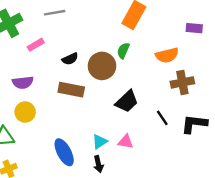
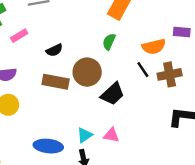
purple rectangle: (194, 28) -> (182, 32), moved
brown circle: (102, 66) -> (87, 72), moved
black line: (162, 118) -> (143, 70), moved
blue ellipse: (64, 152) -> (48, 146), turned -56

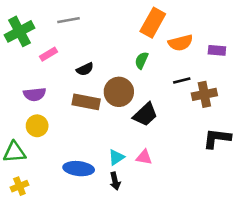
orange semicircle: (154, 47) -> (180, 43), moved
black line: (143, 70) -> (182, 81), moved, turned -70

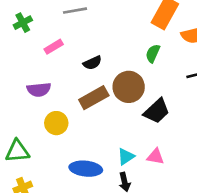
green cross: (19, 31) -> (23, 23), size x0.6
brown rectangle: (86, 102) -> (94, 98), turned -40
yellow circle: (37, 126) -> (56, 123), moved

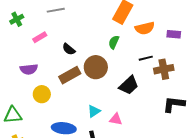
black semicircle: (92, 63) -> (69, 49), turned 64
black trapezoid: (157, 111) -> (129, 85), moved
cyan triangle: (126, 157) -> (94, 111), moved

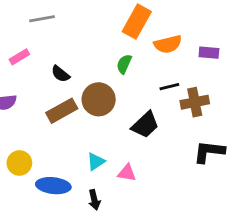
yellow circle: (42, 94) -> (19, 163), moved

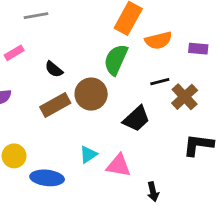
green semicircle: (124, 64) -> (116, 60), size x1.6
brown cross: (195, 102) -> (185, 97), turned -32
pink triangle: (127, 173) -> (119, 166), size x1.4
black arrow: (94, 200) -> (153, 192), moved

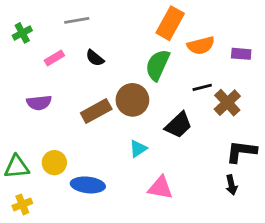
black semicircle: (54, 69) -> (95, 58), moved
cyan triangle: (88, 155) -> (138, 149), moved
pink triangle: (119, 166) -> (160, 188), moved
black arrow: (153, 192) -> (231, 185), moved

